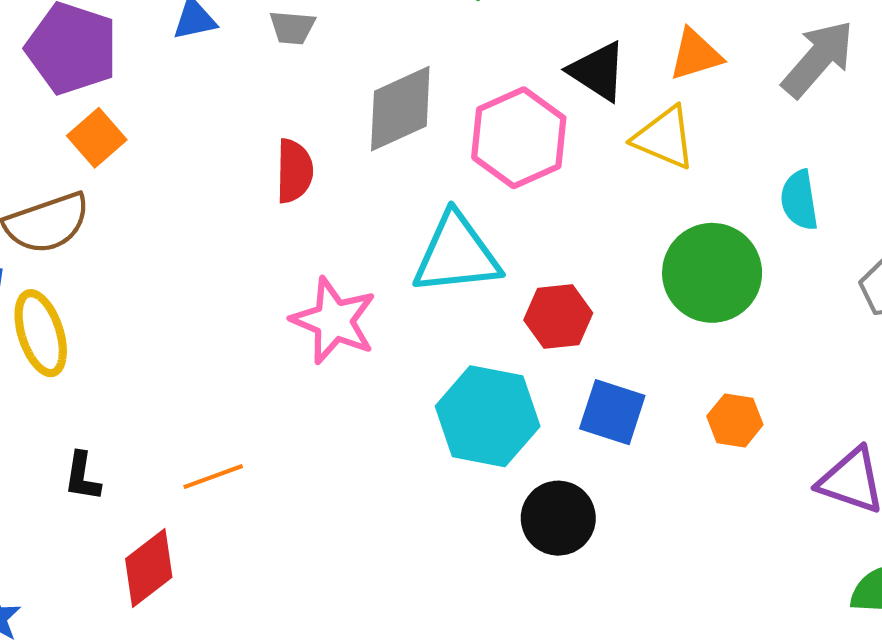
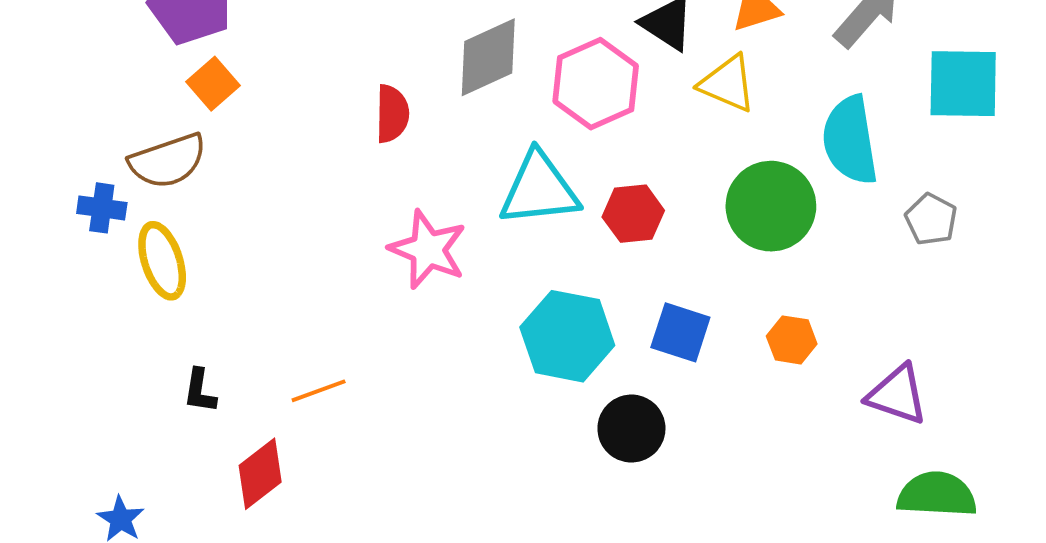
cyan semicircle: (799, 200) -> (850, 140), size x1.6
red hexagon: (558, 316) -> (633, 214), moved

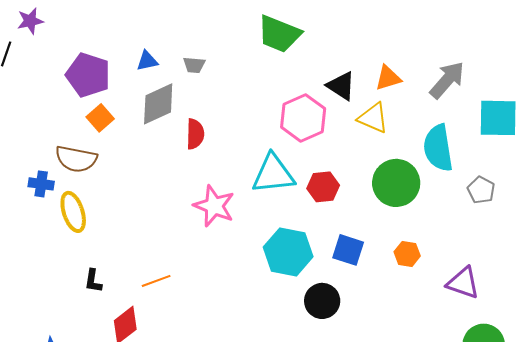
gray diamond: (488, 57) -> (158, 104), moved
brown semicircle: (168, 161) -> (76, 159), turned 30

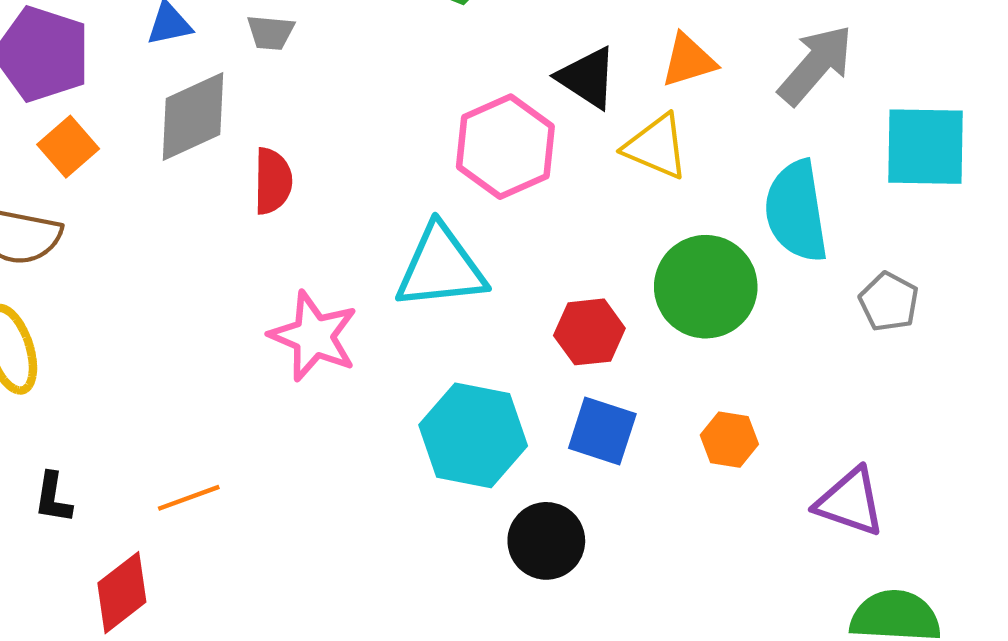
red hexagon: (323, 187) -> (589, 332), moved

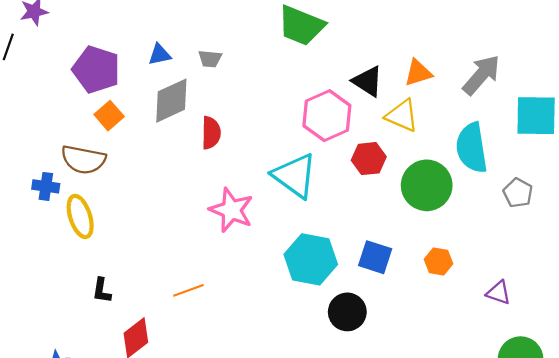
cyan triangle: (441, 267) -> (295, 176), turned 42
red hexagon: (589, 332) -> (369, 159), moved
orange line: (189, 498) -> (188, 290), moved
purple triangle: (850, 502) -> (499, 293), size x0.7

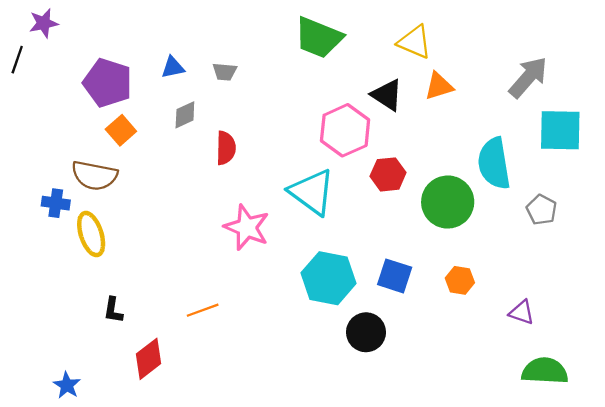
gray arrow: (481, 75) -> (528, 77), moved
gray diamond: (171, 101) -> (185, 115), size x0.6
yellow triangle: (402, 116) -> (415, 42), moved

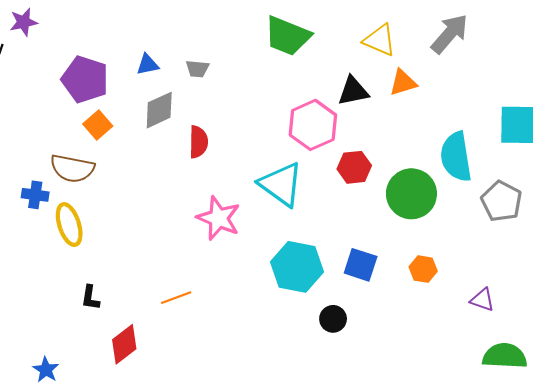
gray arrow: (528, 77) -> (450, 34), moved
black triangle: (387, 95) -> (353, 91), turned -44
gray diamond: (185, 115) -> (159, 110), size x1.4
gray pentagon: (542, 210) -> (502, 201), size x1.4
black circle: (366, 332) -> (333, 319), size x0.7

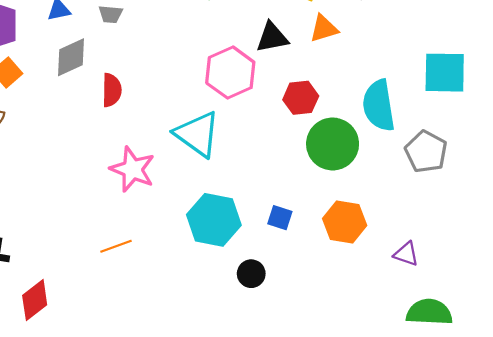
red hexagon: (354, 167) -> (301, 98), moved
blue square: (361, 265) -> (280, 218), size x0.7
orange hexagon: (423, 269) -> (345, 222), size x1.5
orange line: (176, 298) -> (116, 246), moved

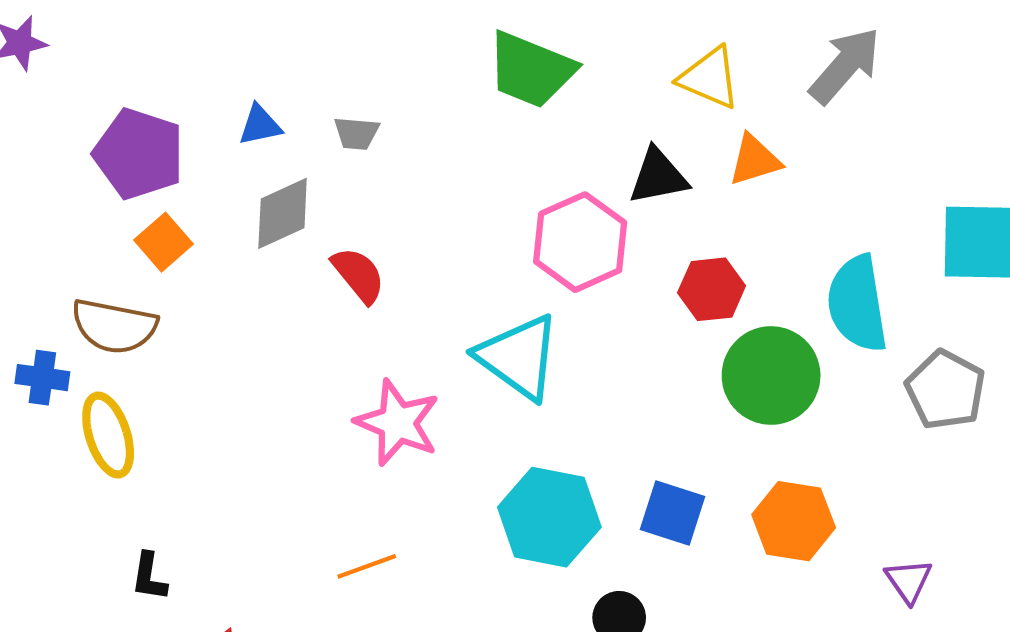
red semicircle: (112, 90) -> (358, 275), turned -40
blue square: (280, 218) -> (673, 513), size x1.4
purple triangle: (406, 254) -> (909, 581), turned 36

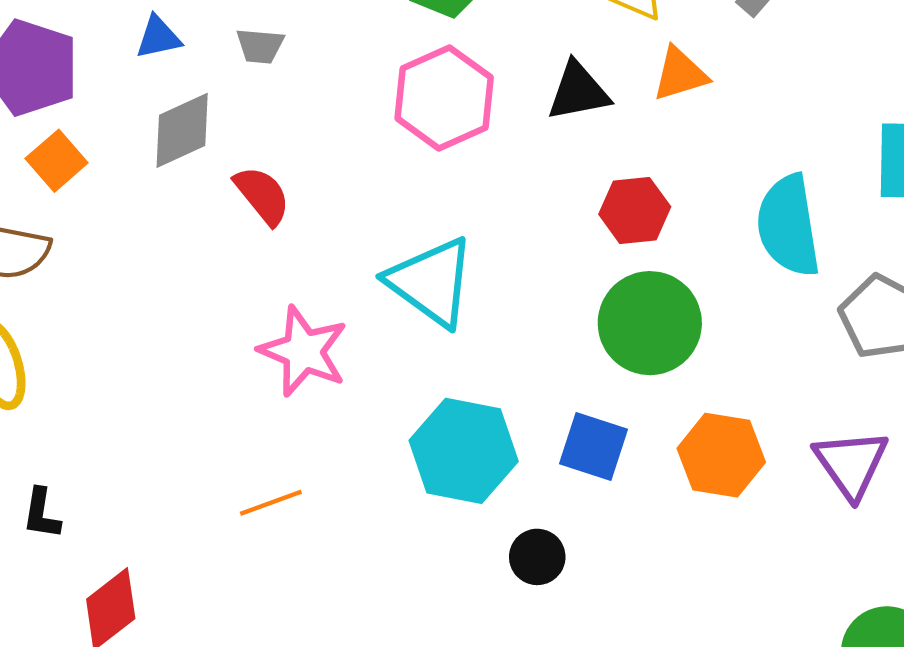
pink hexagon: (580, 242) -> (444, 98), moved
green circle: (771, 375) -> (650, 323), moved
purple triangle: (909, 581) -> (851, 464), moved, size x1.5

